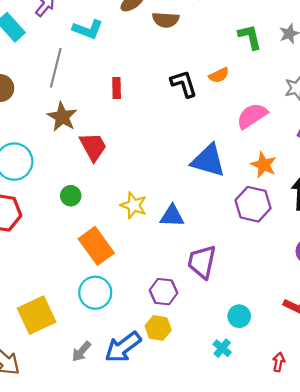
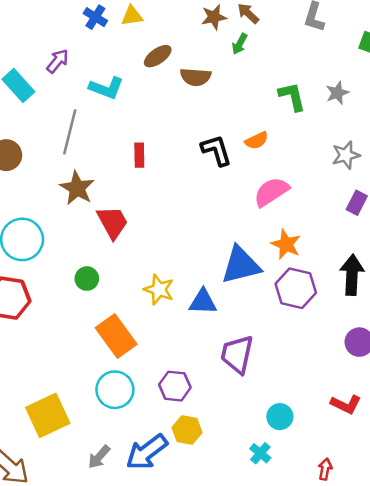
pink semicircle: (252, 116) -> (271, 192), moved
blue triangle: (208, 161) -> (241, 265), moved, turned -30
orange star: (264, 165) -> (286, 244), moved
purple hexagon: (163, 292) -> (175, 386), moved

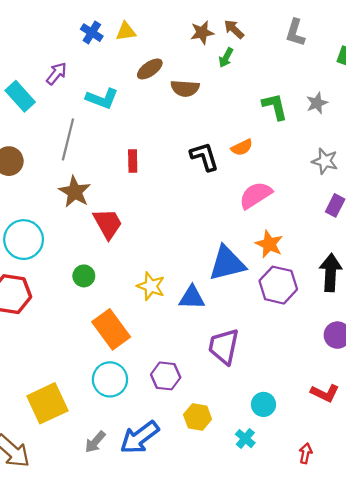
gray star: (346, 155) -> (325, 161), turned 30
yellow hexagon: (187, 430) -> (198, 417), moved

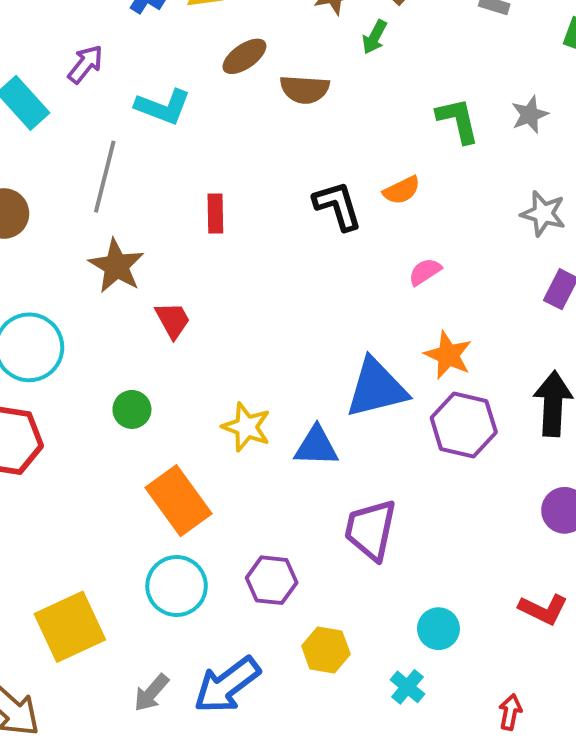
pink semicircle: (256, 195) -> (425, 272), size x0.6
red trapezoid: (108, 224) -> (173, 320), size x0.7

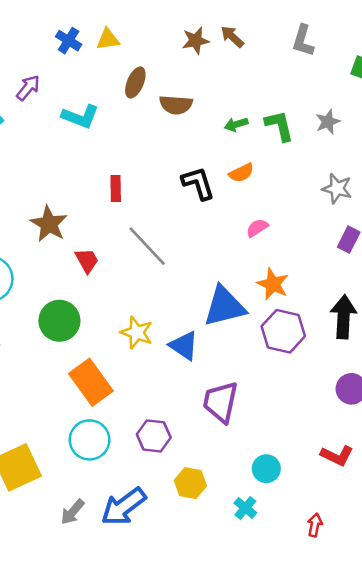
green arrow: (374, 37) -> (236, 124), moved, turned 45
brown ellipse: (244, 56) -> (135, 82), turned -32
gray line: (105, 177) -> (147, 246), moved, turned -57
green circle: (132, 409) -> (59, 321), size x1.6
blue triangle: (316, 446) -> (184, 346), turned 32

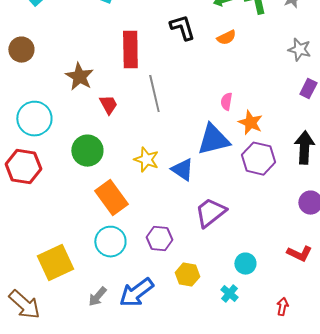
black L-shape: (198, 183) -> (182, 28), moved
red rectangle: (116, 189) -> (130, 50), size x1.8
pink semicircle: (257, 228) -> (226, 102), moved, turned -48
gray line: (147, 246) -> (154, 94), turned 30
purple trapezoid: (220, 402) -> (210, 213), turned 40

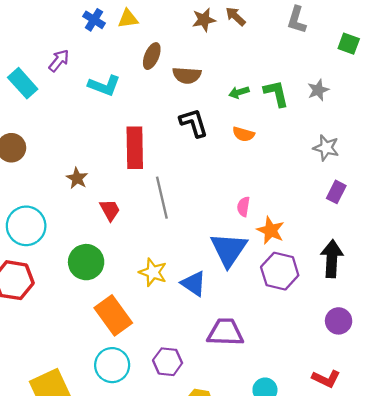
orange semicircle: (226, 38) -> (243, 134), turned 42
brown star: (79, 77) -> (77, 178), size x0.7
blue triangle: (213, 140) -> (229, 250), turned -42
purple trapezoid: (210, 213) -> (225, 332), turned 40

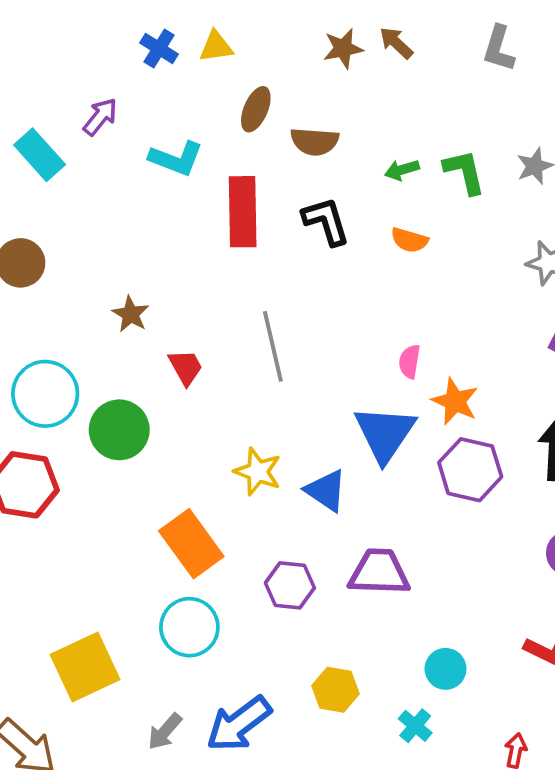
red rectangle: (135, 148) -> (243, 212), moved
green circle: (86, 262) -> (119, 430), moved
purple hexagon: (168, 362) -> (290, 585), moved

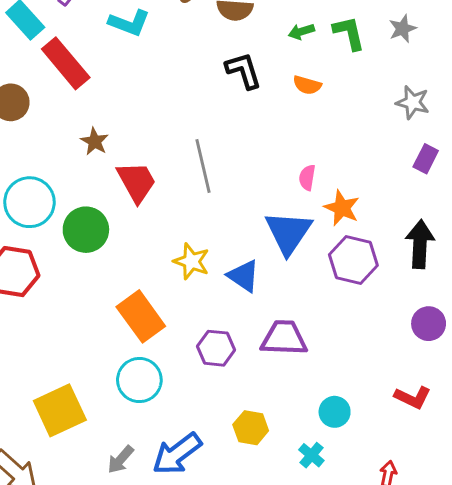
red rectangle: (243, 212) -> (66, 63), moved, turned -39
red trapezoid: (186, 367) -> (136, 182), size x1.5

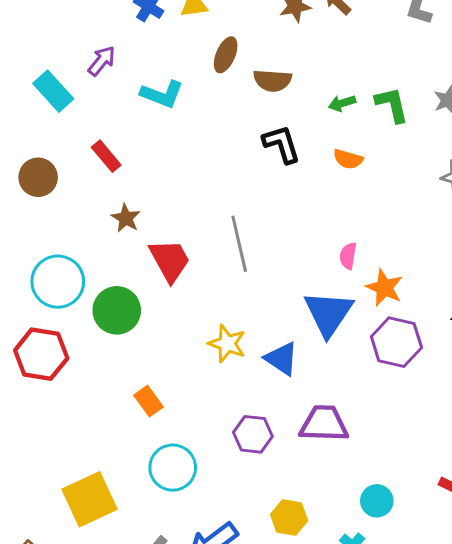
red rectangle: (66, 63) -> (106, 156), moved, size x0.6
orange rectangle: (141, 316) -> (148, 401), moved, size x0.6

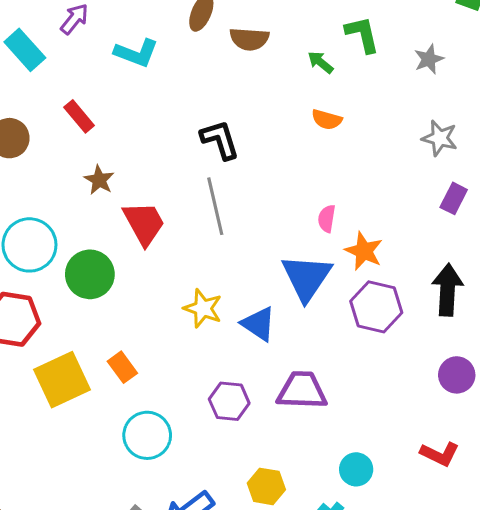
green arrow: (342, 103) -> (321, 62), turned 56
green L-shape: (392, 105) -> (362, 34), moved
black L-shape: (282, 144) -> (220, 140), moved
yellow square: (90, 499) -> (62, 380), moved

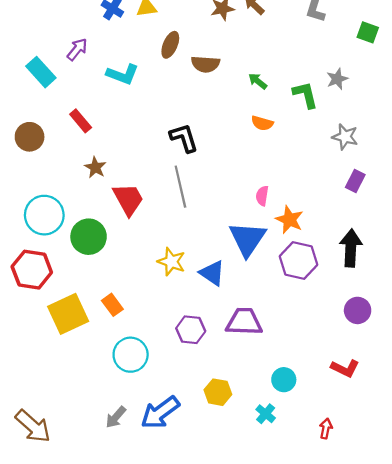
green L-shape: (362, 34) -> (305, 95), moved

